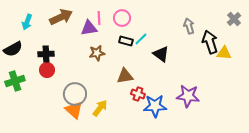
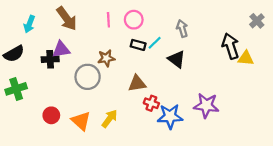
brown arrow: (61, 17) -> (67, 19), turned 80
gray arrow: (189, 26) -> (182, 28), moved
purple triangle: (89, 28) -> (61, 49), moved
red circle: (47, 70) -> (51, 115), moved
gray circle: (75, 94) -> (88, 77), moved

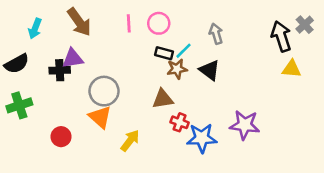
black arrow: (230, 46) -> (281, 36), moved
brown star: (106, 58) -> (177, 69), moved
orange triangle: (81, 121) -> (100, 117), moved

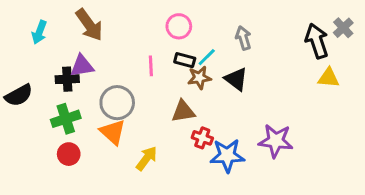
pink line: (129, 23) -> (151, 66), moved
black semicircle: (17, 64) -> (19, 95), moved
green cross: (19, 105) -> (66, 119), moved

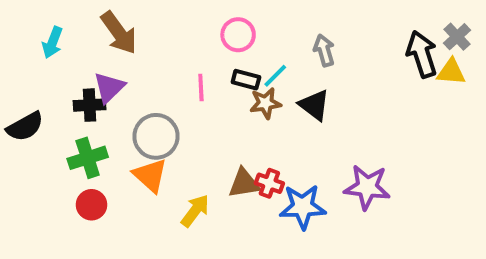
purple triangle: (82, 66) -> (109, 87), turned -35
yellow triangle: (329, 78) -> (451, 72), moved
brown triangle: (183, 111) -> (244, 183), moved

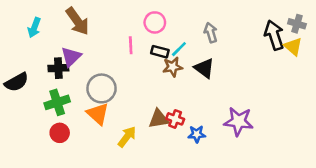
gray cross: (457, 37) -> (297, 24), turned -30
yellow triangle: (451, 72) -> (293, 47), turned 36
pink line: (201, 87) -> (131, 45), moved
blue star: (303, 207) -> (197, 134), size x0.6

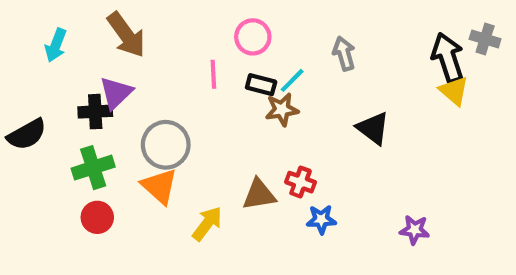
yellow triangle: (293, 47) -> (454, 91), moved
black triangle: (204, 68) -> (373, 128), moved
red cross: (175, 119) -> (300, 182), moved
purple star: (239, 121) -> (415, 230), moved, size x0.6

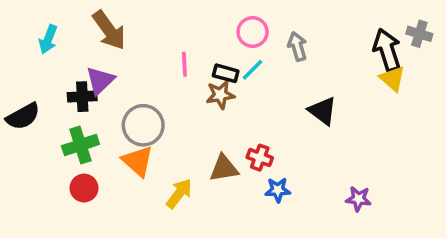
pink circle: (253, 37) -> (253, 32), moved
brown star: (282, 110) -> (220, 95), moved

